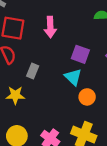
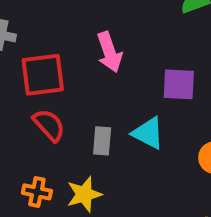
cyan triangle: (73, 77) -> (148, 133), moved

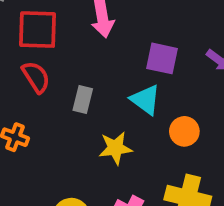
cyan triangle: (148, 133) -> (145, 100), moved
yellow star: (84, 194) -> (115, 148), moved

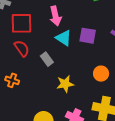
gray rectangle: (83, 99) -> (47, 59), turned -48
cyan triangle: (145, 100) -> (64, 38), moved

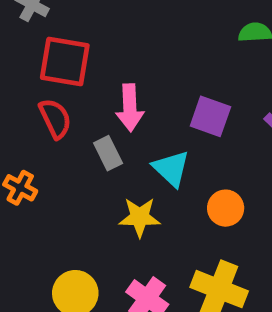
pink arrow: (55, 16) -> (130, 108), moved
cyan triangle: (64, 38) -> (171, 168), moved

